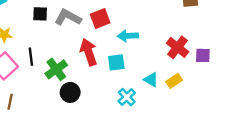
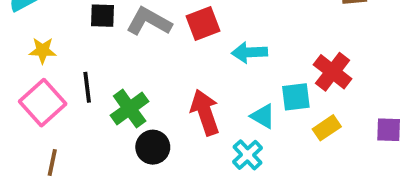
red arrow: (89, 52) -> (205, 112), moved
purple square: (203, 55) -> (389, 130), moved
cyan square: (116, 62) -> (296, 97), moved
cyan triangle: (151, 80) -> (263, 116), moved

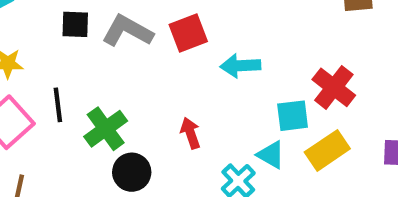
red arrow: (205, 112) -> (190, 133), size x0.6
cyan triangle: (263, 116) -> (271, 155), moved
yellow rectangle: (327, 128) -> (327, 150), size x1.4

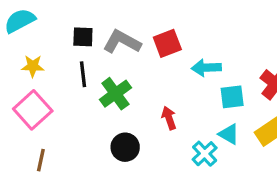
black line: (58, 105) -> (83, 74), moved
cyan square: (293, 116) -> (232, 97), moved
green cross: (106, 129) -> (115, 94), moved

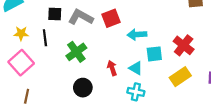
black line: (83, 74) -> (45, 38), moved
cyan triangle: (229, 134) -> (136, 68), moved
cyan cross: (205, 154) -> (136, 92), turned -35

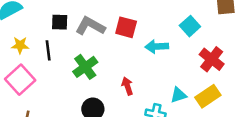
red square: (111, 18) -> (126, 27), turned 36
cyan square: (154, 54) -> (190, 26), moved, turned -35
cyan triangle: (136, 68) -> (178, 95), moved, turned -48

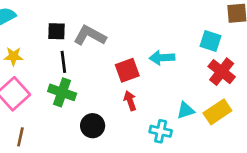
cyan square: (190, 26) -> (211, 41), moved, turned -30
red square: (126, 27) -> (127, 70), moved, turned -35
black line: (48, 50) -> (63, 62), moved
green cross: (85, 67) -> (62, 92), moved, turned -35

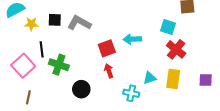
yellow star: (13, 56) -> (31, 24), moved
black line: (63, 62) -> (42, 49), moved
yellow rectangle: (217, 112) -> (173, 79), turned -48

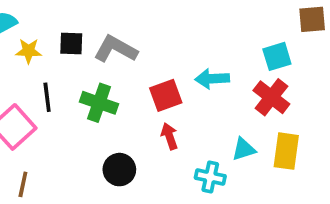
cyan square: (168, 27) -> (277, 56), turned -35
red cross: (176, 49) -> (271, 97), moved
green cross: (59, 65) -> (99, 103), moved

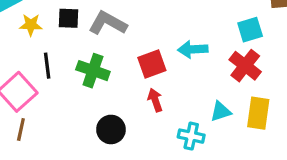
brown line: (23, 184) -> (21, 129), moved

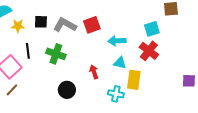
red square: (152, 64) -> (92, 25), moved
cyan triangle: (221, 111) -> (120, 63), moved, turned 32
yellow rectangle: (258, 113) -> (134, 80), moved
brown line: (21, 129) -> (12, 90), turned 32

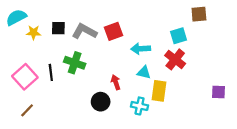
black line: (28, 51) -> (51, 72), moved
brown line: (12, 90) -> (27, 110), moved
black circle: (67, 90) -> (101, 102), moved

